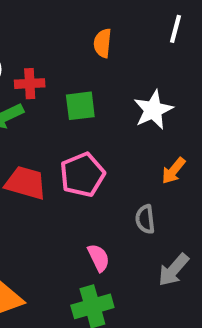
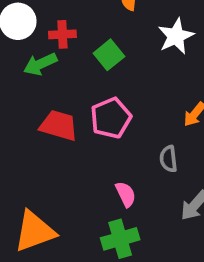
green square: (80, 106) -> (109, 55), turned -32
white star: (153, 110) -> (176, 36), moved

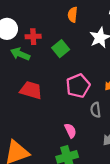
green arrow: (40, 64) -> (20, 54), turned 48
pink pentagon: (111, 118) -> (78, 86), moved

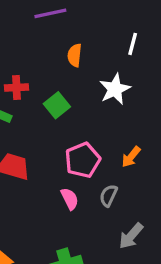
gray semicircle: (96, 110) -> (108, 196), turned 32
pink semicircle: (70, 131) -> (70, 199), moved

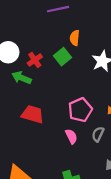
red cross: (17, 88) -> (35, 60), turned -32
green square: (57, 105) -> (62, 57), moved

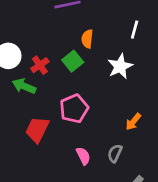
pink pentagon: (80, 110) -> (74, 109), moved
red trapezoid: (33, 114) -> (37, 130), turned -80

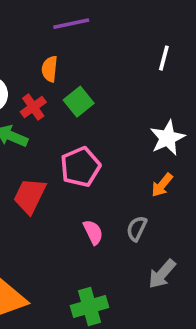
orange semicircle: (87, 39) -> (50, 69), moved
white star: (120, 66) -> (167, 138), moved

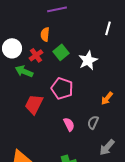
white star: (167, 138) -> (88, 60), moved
pink pentagon: (80, 167) -> (62, 88), turned -30

